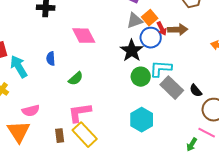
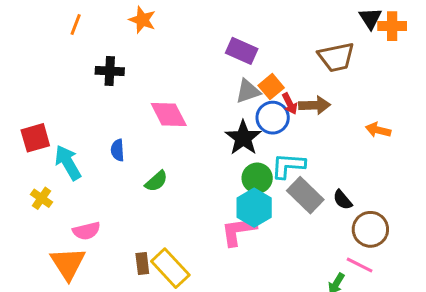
pink L-shape: (80, 113) -> (239, 231), moved
cyan hexagon: (142, 120) -> (254, 208), moved
brown rectangle: (60, 136) -> (142, 263), moved

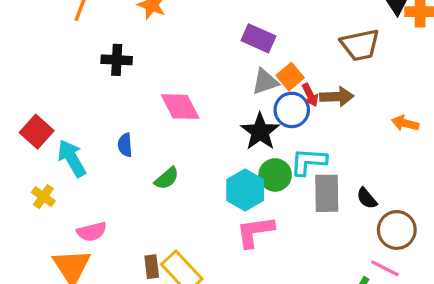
red square: (35, 138) -> (37, 132), turned -32
gray rectangle: (305, 195) -> (327, 193), turned 45
cyan hexagon: (254, 208) -> (245, 190), moved

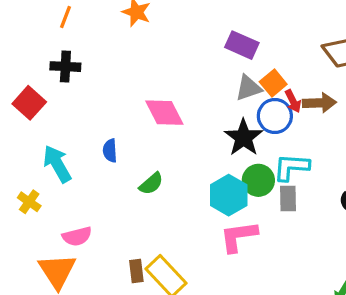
black cross: (117, 60) -> (65, 67), moved
red square: (37, 132) -> (29, 103), moved
gray rectangle: (327, 193) -> (288, 198), moved, size x0.7

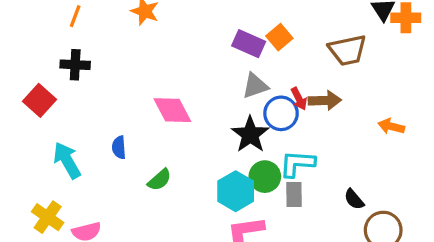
orange square: (273, 83) -> (279, 37), moved
yellow cross: (29, 202) -> (48, 217), moved, size x1.4

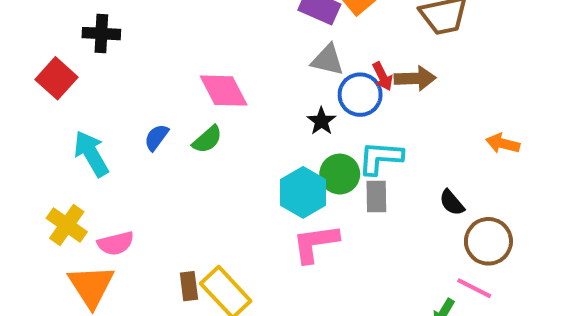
gray triangle: (255, 86) -> (328, 60), turned 32
orange arrow: (391, 126) -> (503, 144), moved
black star: (250, 134) -> (321, 121), size x0.6
blue semicircle: (119, 147) -> (156, 137), turned 40
green semicircle: (159, 180) -> (207, 139), moved

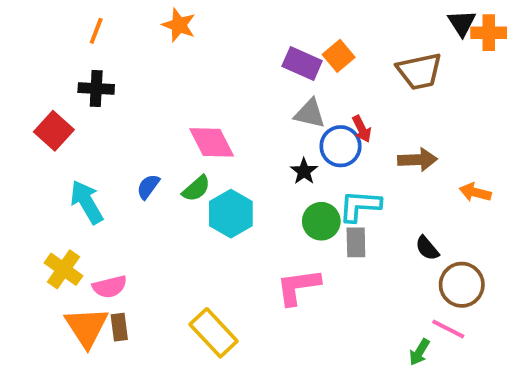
brown arrow: (415, 78) -> (417, 160), moved
cyan hexagon: (303, 192) -> (231, 214), moved
brown rectangle: (189, 286) -> (119, 327), moved

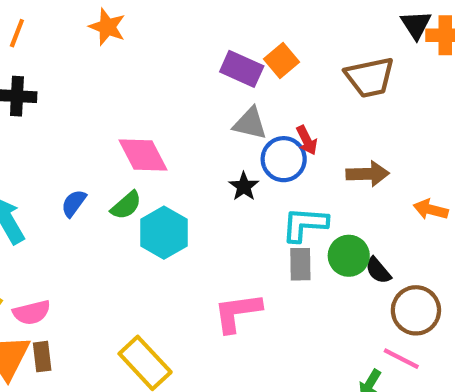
green circle: (321, 221) -> (349, 256), moved

